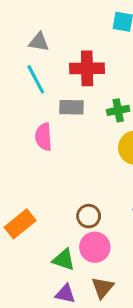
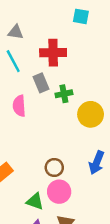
gray rectangle: (71, 107) -> (41, 83), turned 66
green cross: (118, 110) -> (64, 94), moved

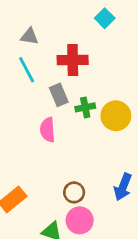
cyan square: (81, 16) -> (105, 18), turned 35
pink semicircle: (19, 106) -> (48, 130), moved
yellow circle: (91, 114) -> (116, 116), moved

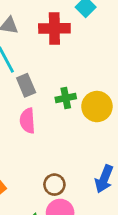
red cross: (73, 60) -> (54, 28), moved
gray rectangle: (59, 95) -> (26, 85), moved

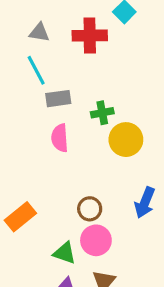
gray rectangle: (26, 85) -> (58, 99), turned -75
yellow circle: (97, 107) -> (126, 140), moved

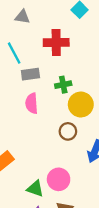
gray triangle: (39, 32) -> (22, 17), moved
red cross: (90, 36) -> (56, 43), moved
brown circle: (90, 209) -> (68, 131), moved

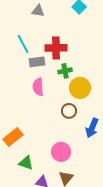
gray triangle: (22, 17) -> (38, 11), moved
red cross: (56, 43) -> (56, 48), moved
green triangle: (35, 189) -> (26, 163), moved

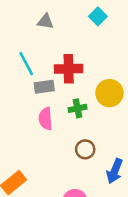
green cross: (65, 71) -> (77, 108), moved
yellow circle: (80, 88) -> (109, 93), moved

